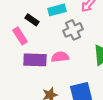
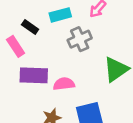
pink semicircle: (60, 57) -> (64, 84), moved

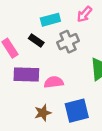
black rectangle: (30, 27) -> (36, 41), moved

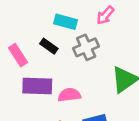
cyan rectangle: (50, 20) -> (65, 22), turned 30

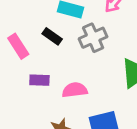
purple rectangle: (37, 86) -> (39, 80), size x0.6

